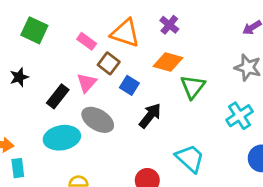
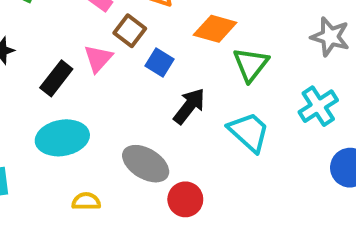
gray ellipse: (98, 120) -> (146, 164), moved
cyan trapezoid: (190, 158) -> (249, 132), moved

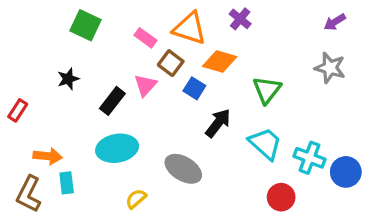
orange diamond: (215, 29) -> (220, 62), moved
cyan cross: (318, 106) -> (310, 158), moved, turned -36
red circle: (185, 199) -> (281, 197), moved
yellow semicircle: (86, 201) -> (136, 199), turned -40

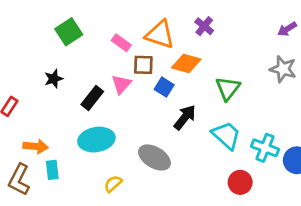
green square: (86, 25) -> (69, 32), turned 32
brown square: (171, 63) -> (143, 65), turned -35

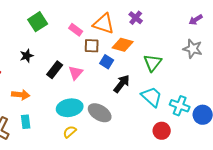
pink triangle: (121, 84) -> (76, 73), moved
cyan ellipse: (96, 140) -> (70, 108), moved
orange arrow: (36, 146) -> (21, 95), moved

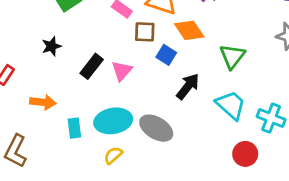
orange diamond: (123, 45) -> (189, 30), turned 40
cyan rectangle: (26, 122) -> (74, 128), moved

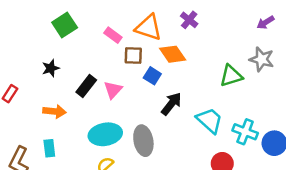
green triangle: (232, 56) -> (231, 76), moved, turned 35
orange arrow: (43, 102) -> (54, 111), moved
cyan rectangle: (74, 128) -> (49, 148), moved
gray ellipse: (156, 128) -> (143, 141), turned 48

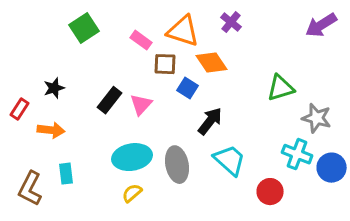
purple arrow: (265, 22) -> (321, 25), size x1.5
gray star: (262, 59) -> (317, 118), moved
black star: (51, 68) -> (54, 88), moved
orange arrow: (54, 111) -> (51, 130), moved
cyan trapezoid: (210, 120) -> (230, 160), moved

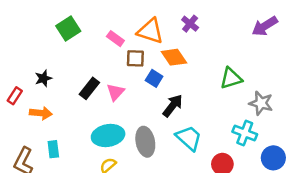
blue circle: (332, 168) -> (273, 158), moved

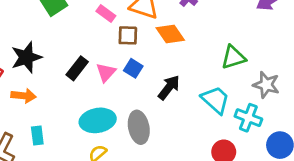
black star: (43, 78) -> (26, 57), size x1.6
blue square: (154, 78) -> (133, 68), moved
cyan trapezoid: (189, 138) -> (216, 100), moved

